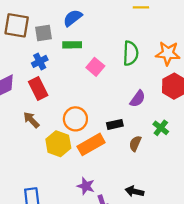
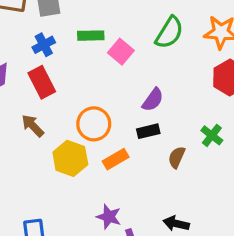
green rectangle: (72, 45) -> (91, 36), moved
green semicircle: (131, 53) -> (169, 33), turned 30
purple semicircle: (138, 99) -> (153, 100), moved
orange rectangle: (91, 144) -> (116, 159), size x0.7

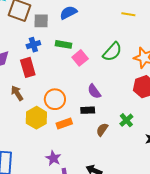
purple semicircle: (153, 100) -> (94, 91), turned 98

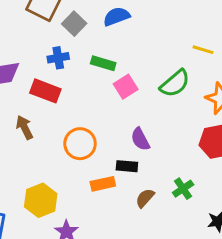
yellow line: (128, 14) -> (203, 50), moved
gray square: (41, 21) -> (74, 24), turned 35
red rectangle: (28, 67) -> (45, 91), turned -60
yellow hexagon: (36, 118) -> (41, 200), moved
orange rectangle: (64, 124) -> (103, 184), moved

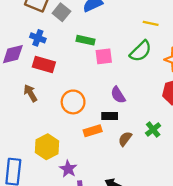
yellow line: (203, 50) -> (151, 23), moved
blue cross: (58, 58) -> (38, 38), moved, turned 35
pink square: (126, 87) -> (104, 56), turned 30

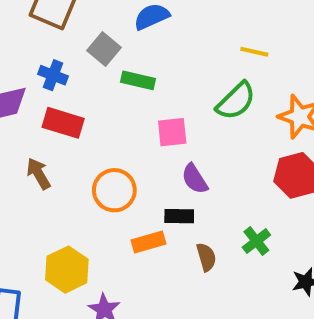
gray square: (61, 12) -> (104, 49), moved
pink square: (104, 56) -> (172, 132), moved
brown semicircle: (125, 139) -> (206, 257), turned 126

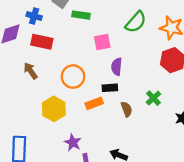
purple semicircle: (195, 179) -> (117, 67), turned 42
yellow hexagon: (67, 270) -> (54, 109), moved

